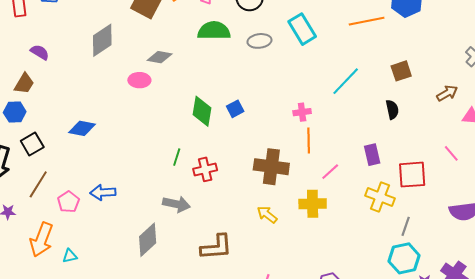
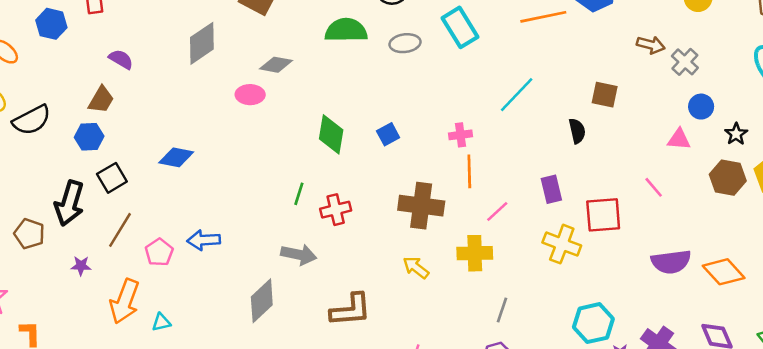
brown square: (401, 71) -> (605, 95), moved, turned 30
brown arrow: (447, 93) -> (651, 45), moved, turned 45
blue square: (235, 109) -> (388, 134), moved
gray line: (406, 226) -> (502, 310), moved

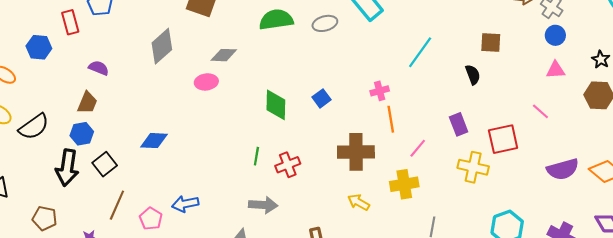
blue circle: (701, 107) -> (555, 35), moved
black arrow: (69, 203) -> (67, 168), moved

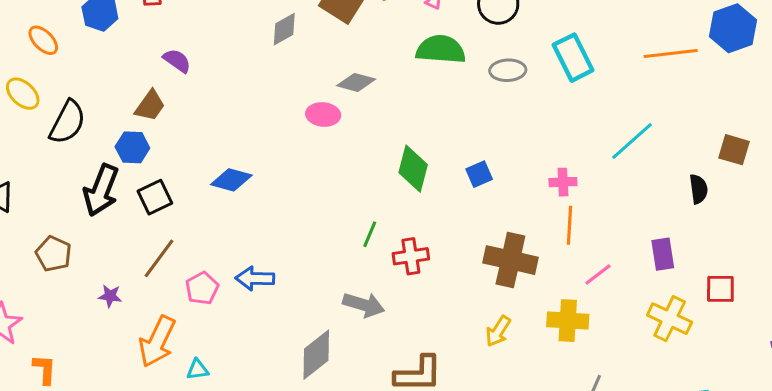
gray diamond: (162, 46) -> (284, 29), moved, size x0.7
black semicircle: (34, 127) -> (67, 122), turned -40
red square: (503, 139) -> (720, 289), size x0.7
yellow arrow: (359, 202) -> (498, 331), turned -100

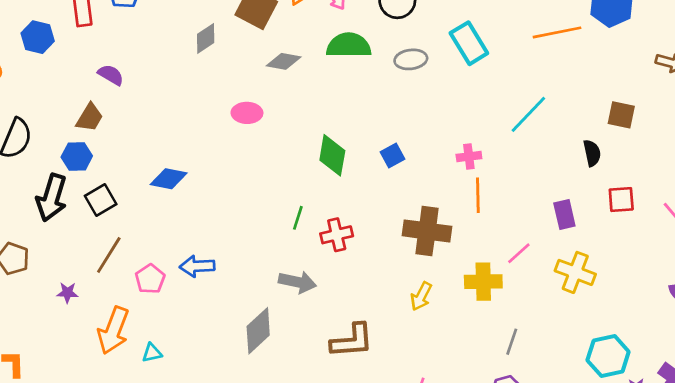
gray diamond: (356, 82) -> (284, 61), moved
pink line: (598, 274) -> (519, 253), moved
red square: (720, 289) -> (621, 200), moved

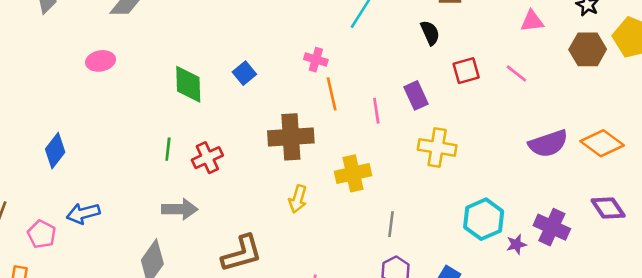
pink cross: (469, 157) -> (316, 60), turned 35
blue diamond: (169, 179) -> (55, 151), moved, turned -52
pink line: (519, 253) -> (376, 111), moved, turned -45

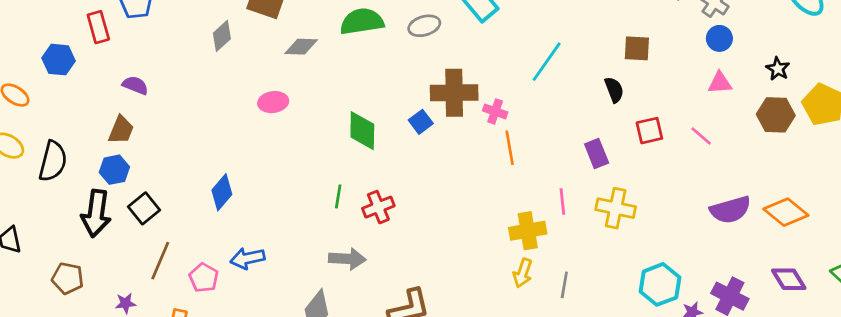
pink line: (376, 111) -> (562, 202), moved
brown cross: (291, 137) -> (454, 93), moved
yellow arrow: (298, 199) -> (523, 273), moved

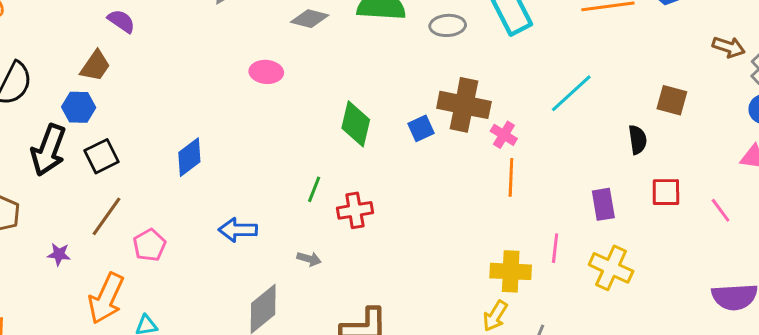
blue arrow: (248, 258) -> (238, 230), moved
gray arrow: (347, 259) -> (309, 259), size x0.6

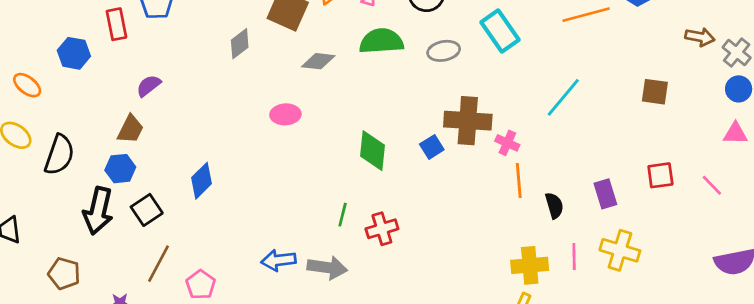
purple semicircle: (121, 21) -> (149, 86), turned -65
black semicircle: (638, 140) -> (554, 206), moved
blue diamond: (189, 157) -> (202, 181), moved
pink line: (555, 248) -> (574, 256), moved
gray arrow: (309, 259) -> (327, 268), moved, size x1.8

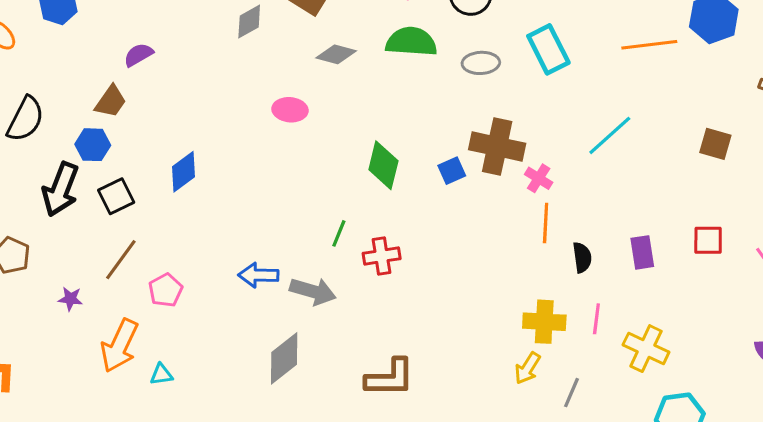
yellow cross: (620, 250) -> (646, 349), moved

